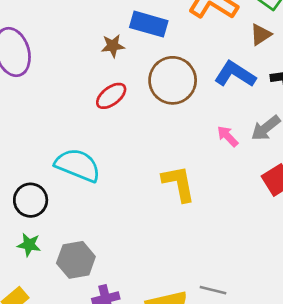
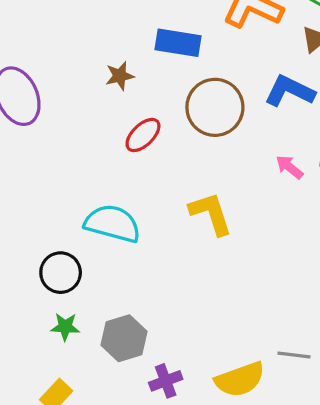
brown star: (113, 46) -> (120, 76), moved
yellow L-shape: (179, 183) -> (211, 213), moved

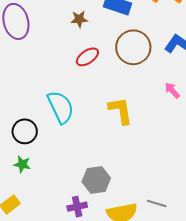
cyan semicircle: (113, 224) -> (61, 107), turned 40
gray hexagon: (124, 338) -> (96, 180), moved

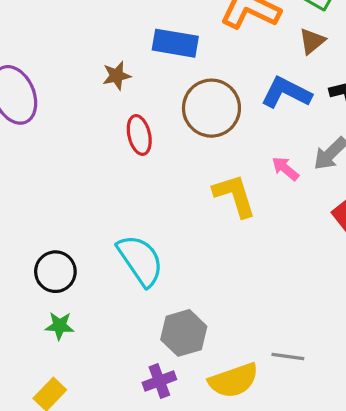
red ellipse: (87, 57) -> (139, 135), turned -60
cyan semicircle: (61, 107) -> (140, 260), moved
yellow L-shape: (121, 111) -> (235, 195), moved

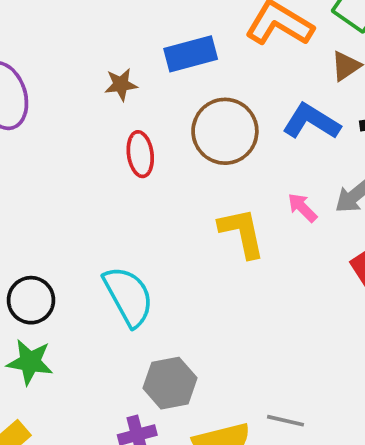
blue rectangle: (175, 43) -> (191, 54), turned -30
green star: (59, 326) -> (30, 362), size x1.4

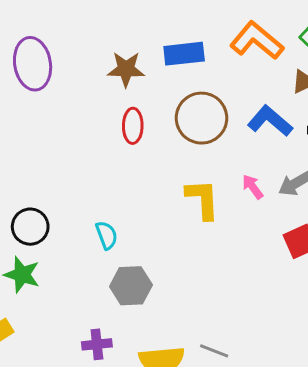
brown star: (121, 84) -> (126, 69), size x1.4
cyan semicircle: (128, 296) -> (107, 235), size x0.6
gray hexagon: (170, 383) -> (131, 286), moved

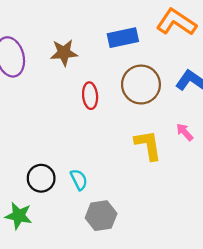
brown star: (126, 69) -> (64, 53), moved
black circle: (30, 227) -> (41, 178), moved

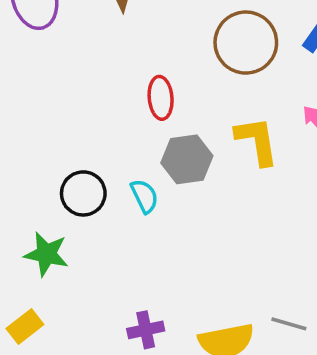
red ellipse: (90, 96) -> (161, 98), moved
gray hexagon: (101, 216) -> (187, 159), moved

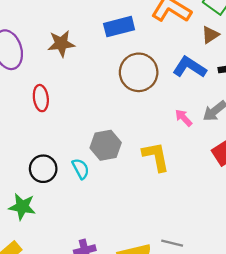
red ellipse: (161, 98) -> (41, 98), moved
yellow L-shape: (257, 141) -> (156, 157), moved

